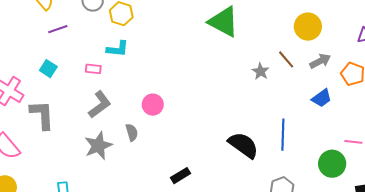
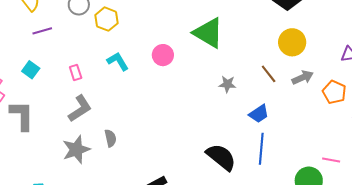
cyan L-shape: (118, 49) -> (118, 61), moved, turned -130
pink rectangle: (93, 69) -> (76, 73), turned 63
gray star: (261, 71) -> (227, 84), moved, turned -30
blue trapezoid: (322, 98) -> (259, 114), moved
pink circle: (153, 105) -> (163, 55), moved

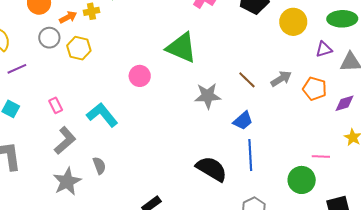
yellow circle: (292, 42) -> (293, 22), moved
cyan L-shape: (118, 61) -> (102, 115), moved, size x1.4
gray star: (227, 84) -> (208, 96), size x1.5

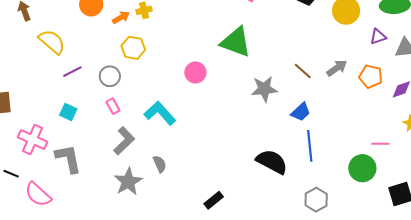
gray circle: (49, 38) -> (110, 76), moved

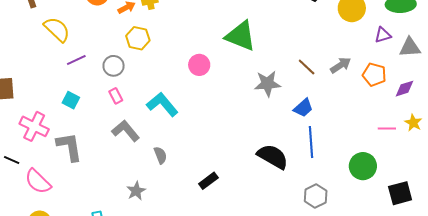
gray L-shape: (124, 141) -> (126, 131), turned -88
pink line: (380, 144) -> (387, 128), moved
gray star: (128, 182) -> (136, 191), moved, size x0.7
black rectangle: (214, 200) -> (208, 181), moved

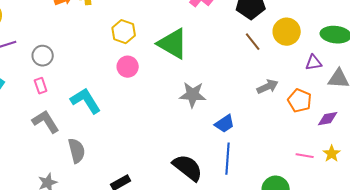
yellow hexagon: (138, 38) -> (124, 32), moved
brown line: (307, 67) -> (253, 42), moved
gray semicircle: (160, 155) -> (77, 151), size x1.4

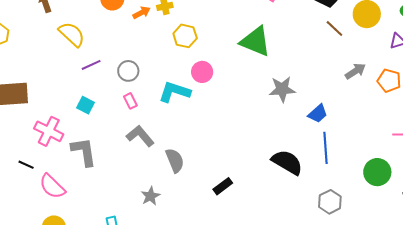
yellow hexagon: (124, 32) -> (185, 36), moved
pink circle: (128, 67) -> (202, 72), moved
cyan L-shape: (86, 101) -> (175, 92), moved, turned -32

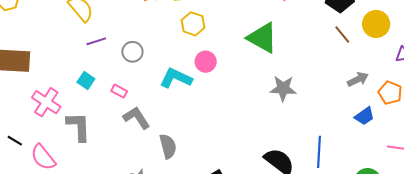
pink rectangle: (130, 101) -> (119, 91), moved, turned -42
blue trapezoid: (318, 114) -> (365, 116), moved
black line: (26, 165) -> (15, 141), moved

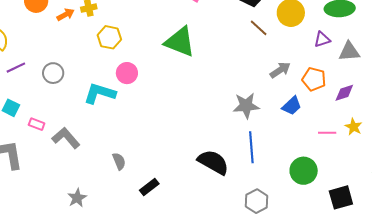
gray star: (283, 88) -> (246, 106), moved
pink rectangle: (119, 91) -> (37, 124), moved
gray semicircle: (168, 146) -> (119, 161), moved, size x0.7

